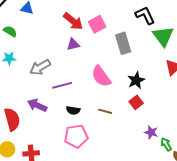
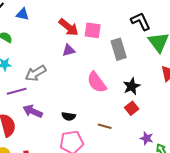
pink square: (97, 24) -> (93, 30), turned 36
purple line: (62, 85) -> (17, 91), moved
brown line: (105, 111) -> (105, 126), moved

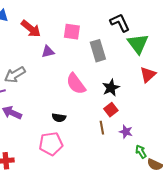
red arrow: (69, 27) -> (31, 29), moved
black semicircle: (69, 116) -> (59, 118), moved
brown line: (105, 126) -> (102, 128), moved, turned 64
purple star: (147, 138) -> (126, 132), moved

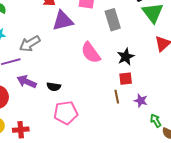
purple triangle: (48, 52) -> (63, 21), size x1.6
red square: (111, 110) -> (126, 79), turned 32
black semicircle: (59, 118) -> (54, 87), moved

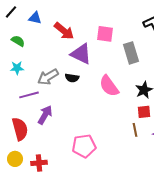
purple triangle: (63, 21) -> (81, 54), turned 40
purple arrow: (27, 82) -> (45, 115), turned 96
black semicircle: (54, 87) -> (72, 78), moved

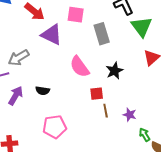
black semicircle: (72, 78) -> (43, 91), moved
red square: (144, 112) -> (97, 94), moved

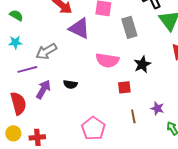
pink semicircle: (80, 67) -> (107, 60), turned -45
brown line: (106, 111) -> (133, 116), moved
pink pentagon: (55, 127) -> (93, 128), moved, turned -30

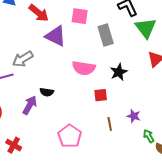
purple arrow: (43, 89) -> (30, 105), moved
red cross: (37, 137) -> (14, 145), turned 35

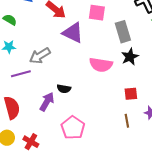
black star: (119, 72) -> (130, 57), moved
red square: (101, 95) -> (131, 94), moved
pink pentagon: (70, 136) -> (73, 128), moved

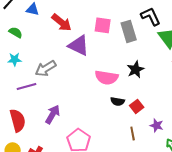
gray rectangle: (123, 32) -> (129, 31), moved
black semicircle: (64, 89) -> (118, 101), moved
red square: (131, 94) -> (137, 106), turned -32

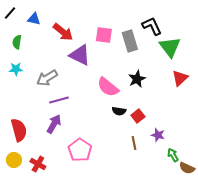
green semicircle: (16, 32) -> (17, 42), turned -112
pink semicircle: (107, 77) -> (108, 87), turned 30
purple line: (27, 86) -> (59, 100), moved

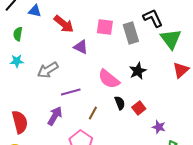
purple triangle: (80, 55) -> (81, 47), size x0.7
purple line: (59, 100) -> (71, 92), moved
black semicircle: (119, 111) -> (120, 103), turned -120
brown line: (134, 143) -> (93, 113), moved, turned 40

